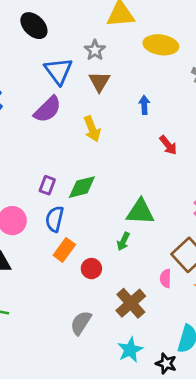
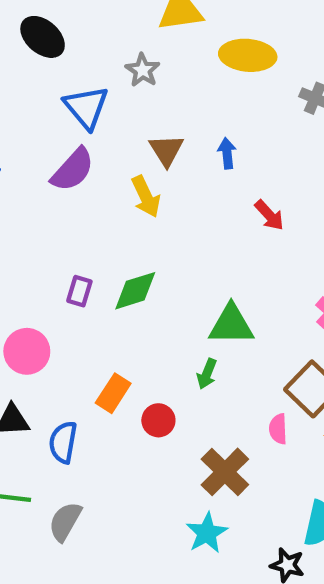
brown triangle: (99, 82) -> (166, 150), moved
blue semicircle: (55, 219) -> (63, 442), moved
gray semicircle: (81, 323) -> (65, 521), moved
cyan star: (130, 350) -> (207, 533), moved

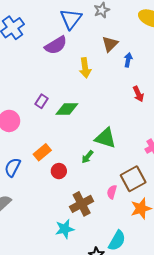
brown triangle: (166, 150) -> (110, 44), moved

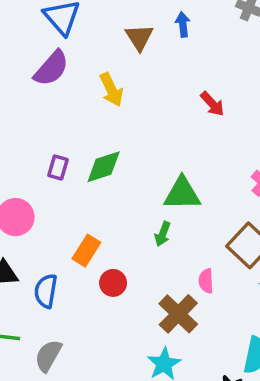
blue arrow: (128, 60) -> (183, 24), moved
red circle: (59, 171) -> (113, 283), moved
pink semicircle: (112, 192) -> (206, 281), moved

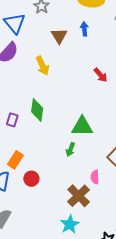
purple rectangle: (58, 167) -> (12, 120), moved
green diamond: (104, 167) -> (37, 110), turned -65
orange rectangle: (86, 251) -> (15, 160), moved
red circle: (113, 283) -> (31, 179), moved

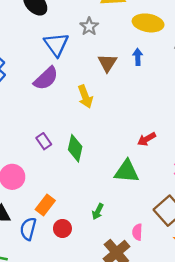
red arrow: (101, 75) -> (147, 139), moved, turned 98
purple rectangle: (12, 120) -> (44, 141), moved, turned -56
green arrow: (70, 149) -> (98, 212), moved

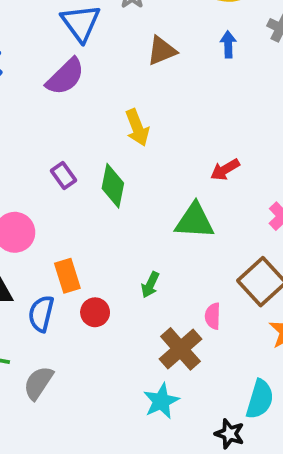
blue arrow: (138, 57) -> (228, 44), moved
brown triangle: (107, 63) -> (162, 51), turned 36
yellow arrow: (85, 97) -> (137, 128), moved
orange rectangle: (45, 205) -> (67, 276), turned -54

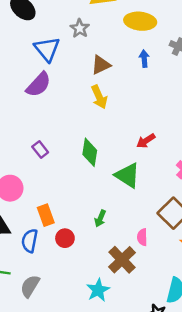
yellow arrow: (137, 128) -> (99, 97), moved
green diamond: (113, 186) -> (90, 152), moved
green triangle: (194, 221) -> (127, 175), turned 32
cyan star: (161, 401) -> (98, 290), moved

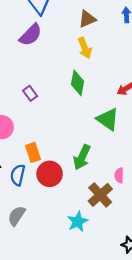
green diamond: (90, 152) -> (77, 83), moved
green arrow: (100, 218) -> (82, 157), size x1.6
red circle: (65, 238) -> (50, 174), size x1.5

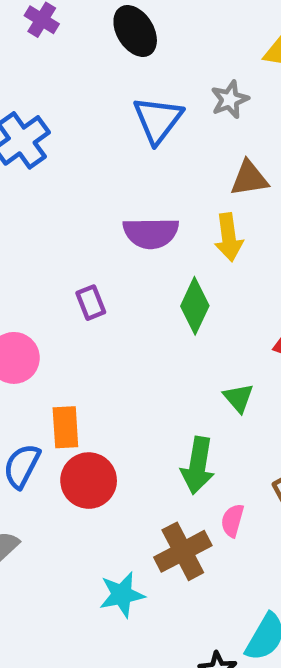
purple semicircle: (31, 35) -> (151, 233), moved, turned 30
green triangle: (108, 119) -> (238, 398), size x0.6
green arrow: (82, 157) -> (198, 466), moved, turned -30

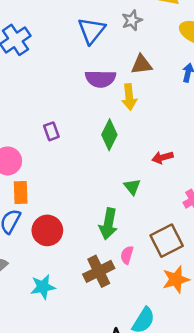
purple semicircle: (151, 233) -> (100, 79), moved
orange rectangle: (65, 427) -> (21, 193), moved
cyan star: (122, 595) -> (43, 287), moved

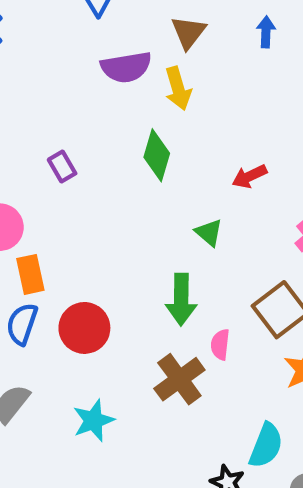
brown triangle: (141, 65) -> (188, 32), turned -35

